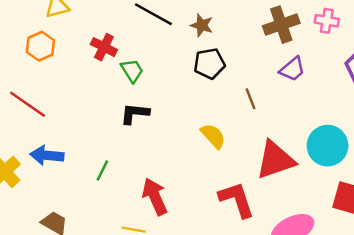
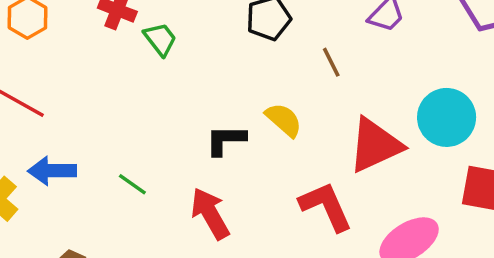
black L-shape: (135, 113) -> (226, 140), moved
green line: (102, 171) -> (132, 184), turned -75

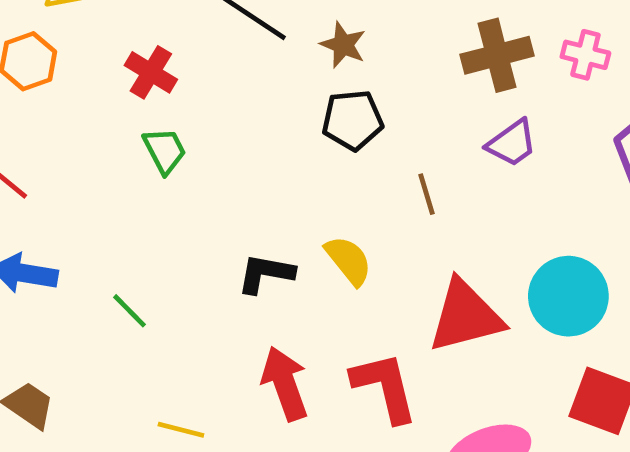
green trapezoid: (160, 39) -> (165, 151), moved
red arrow: (210, 214) -> (285, 384), moved

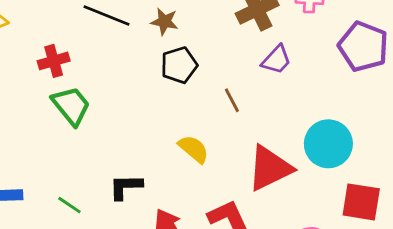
red cross: (151, 72) -> (54, 61), turned -36
green trapezoid: (165, 151) -> (71, 106), size x1.4
black L-shape: (266, 274) -> (126, 187), moved

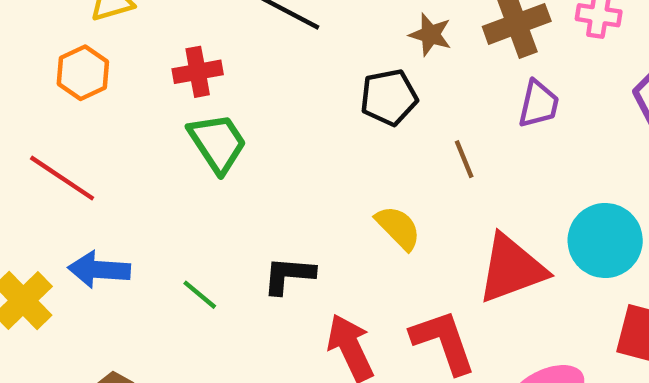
brown star: (164, 22) -> (430, 35), moved
purple trapezoid: (276, 60) -> (539, 104), turned -36

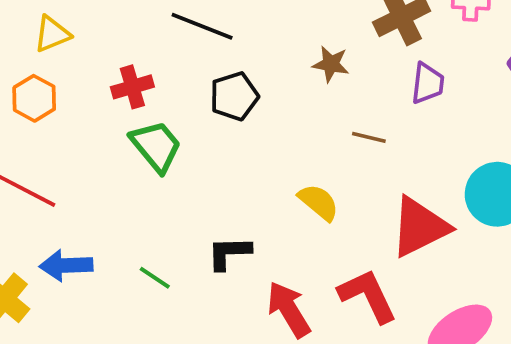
brown star: (430, 35) -> (331, 64), moved
black pentagon: (389, 97) -> (234, 96), moved
brown line: (464, 159) -> (369, 137), turned -48

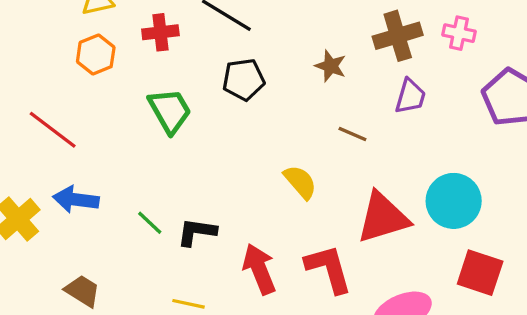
red cross: (132, 87) -> (160, 32), moved
orange hexagon: (34, 98) -> (96, 54), moved
black L-shape: (229, 253) -> (197, 232), moved

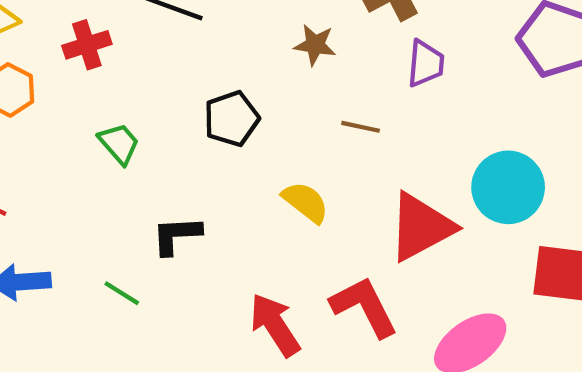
black pentagon: (244, 80) -> (232, 119), moved
green trapezoid: (170, 111) -> (119, 144), size x0.7
black L-shape: (197, 232) -> (176, 235), moved

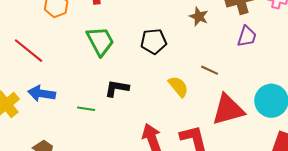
brown line: (361, 127) -> (210, 70), moved
green trapezoid: (119, 144) -> (100, 41), size x1.5
green line: (122, 293) -> (86, 109), turned -36

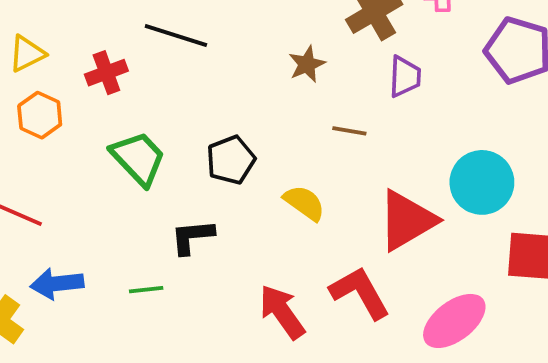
brown star: (199, 17) -> (307, 64), turned -30
black pentagon: (154, 41) -> (231, 160), moved
brown line: (210, 70) -> (349, 131), moved

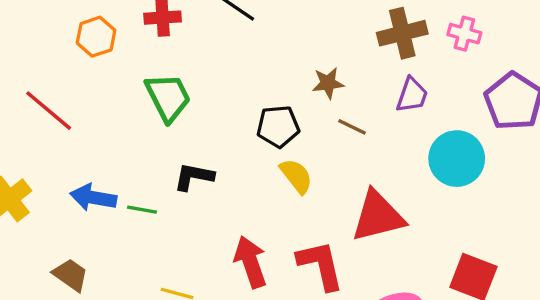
brown star: (307, 64) -> (328, 83), moved
black pentagon: (231, 160) -> (278, 126), moved
cyan circle: (482, 182) -> (457, 159), moved
blue arrow: (57, 284) -> (93, 198), moved

